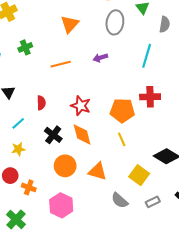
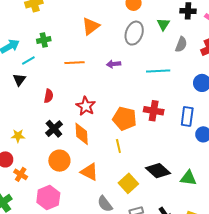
cyan line: (147, 56) -> (158, 71), turned 60
cyan line: (18, 123) -> (28, 60), moved

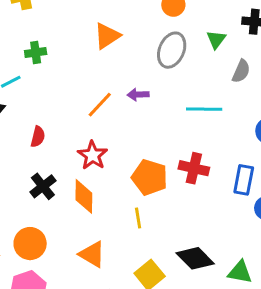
orange line: (74, 63) -> (100, 105), moved, turned -48
orange circle: (59, 161) -> (30, 244), moved

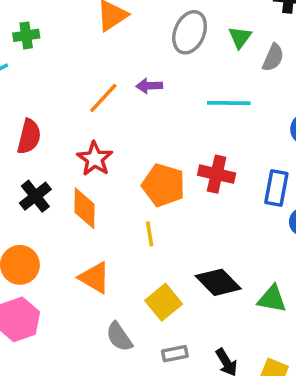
green triangle: (216, 39) -> (240, 37), moved
red semicircle: (38, 137) -> (29, 137), size x1.4

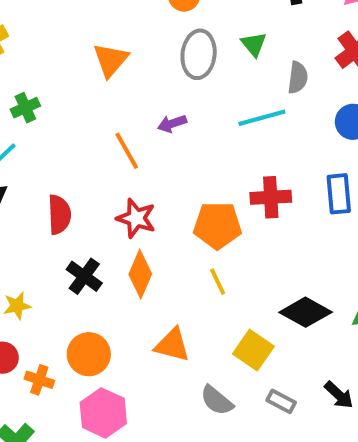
gray semicircle: (273, 58) -> (298, 78), moved
orange line: (103, 98) -> (127, 151), turned -56
orange diamond: (84, 208) -> (140, 274), turned 39
gray rectangle: (175, 354) -> (281, 401), turned 55

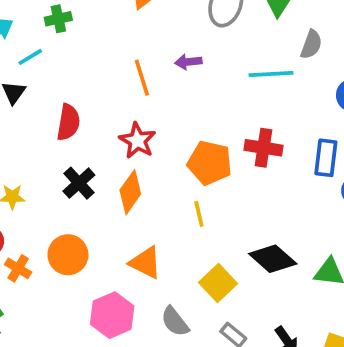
pink hexagon: (103, 413) -> (112, 315), moved

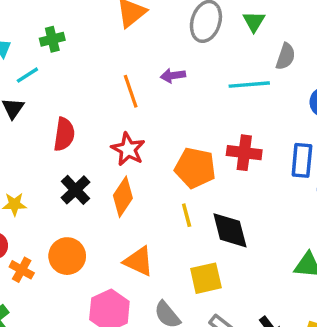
black diamond: (273, 259) -> (230, 230), moved, turned 36
yellow square: (218, 283) -> (206, 278), turned 32

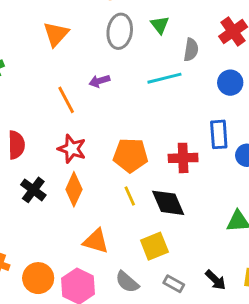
red cross: (244, 153) -> (183, 158), moved
orange circle: (67, 256) -> (38, 278), moved

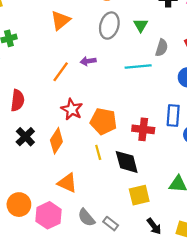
orange line: (66, 100) -> (61, 72), turned 55
red star: (72, 149) -> (72, 109), moved
yellow square: (154, 246) -> (139, 195), moved
gray rectangle: (174, 284) -> (111, 224), moved

